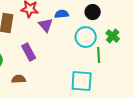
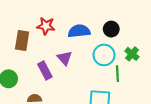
blue semicircle: (62, 14) -> (79, 31), size x1.5
purple triangle: (46, 25) -> (65, 58), moved

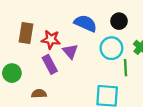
red star: (46, 26) -> (51, 40), moved
blue semicircle: (79, 31) -> (85, 23), turned 30

